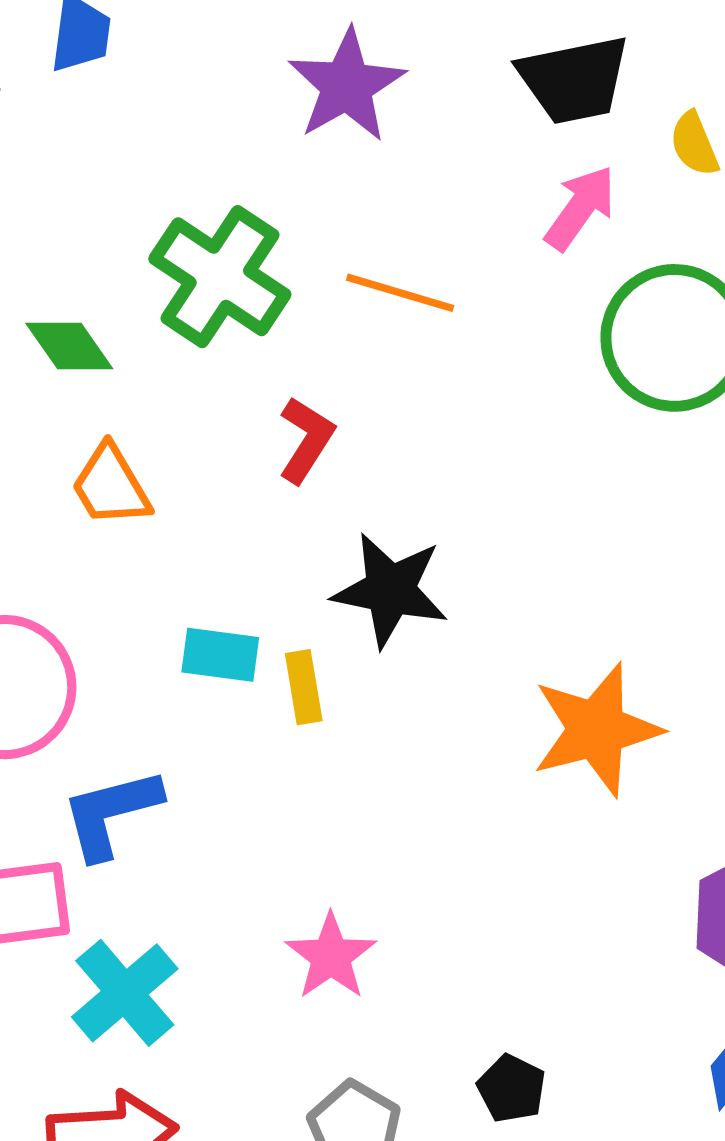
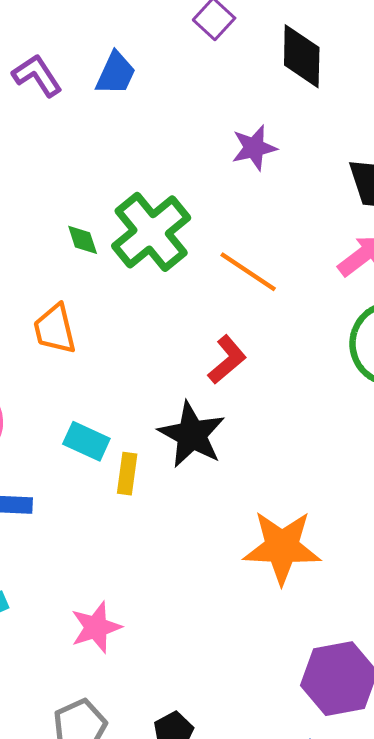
purple star: (347, 86) -> (254, 148), size x0.7
green diamond: (69, 346) -> (83, 240), moved, size x0.7
red L-shape: (306, 440) -> (227, 360), moved

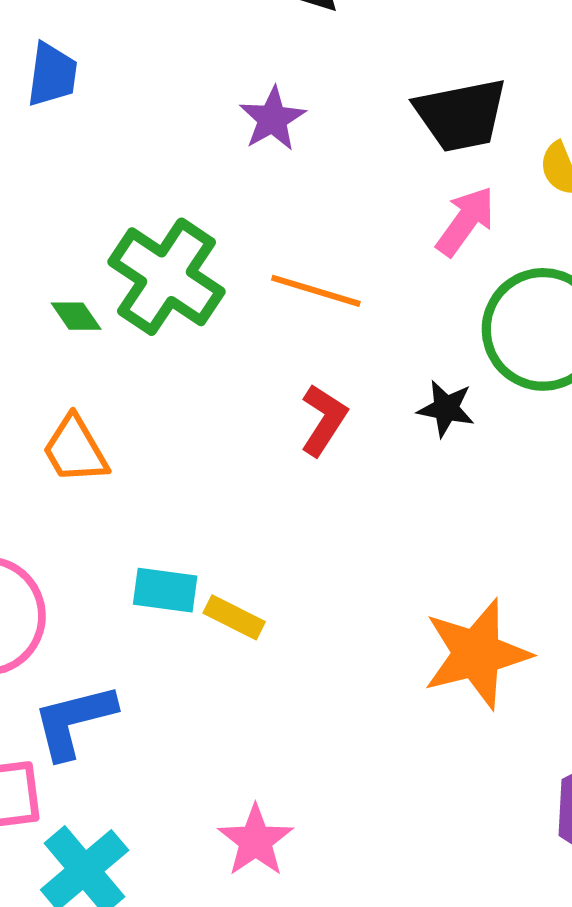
black star: (192, 435) -> (446, 409), moved, size x0.6
yellow rectangle: (127, 474) -> (234, 617), turned -54

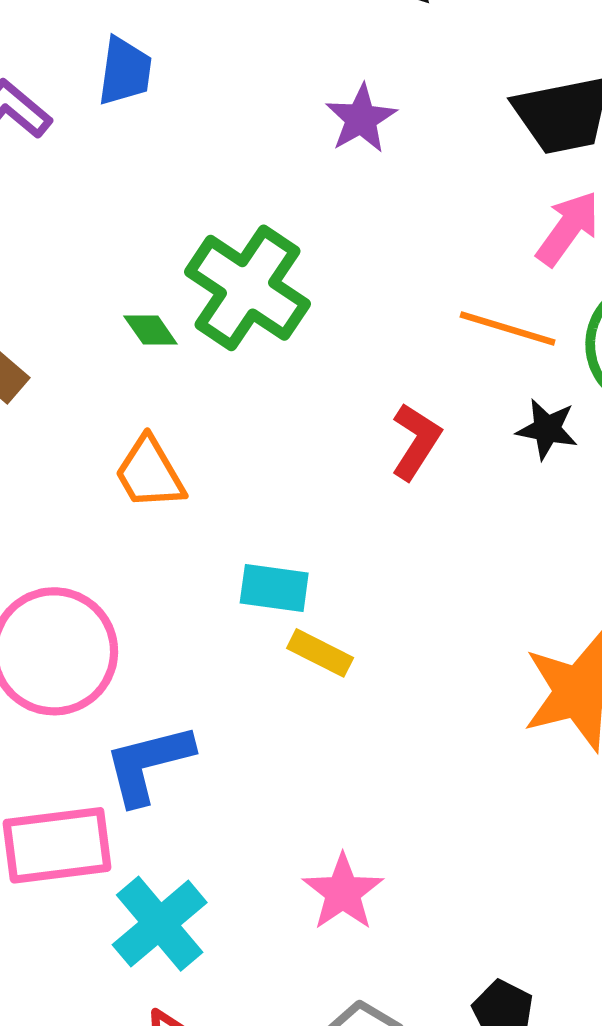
orange line: (316, 291) -> (508, 328), moved
cyan rectangle: (165, 590) -> (274, 588), moved

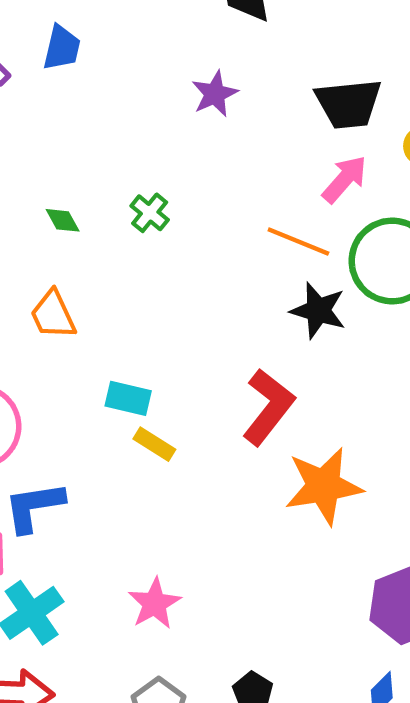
green cross: (248, 288) -> (150, 213), moved, size x0.5
black star: (547, 429) -> (318, 310), size x1.4
red L-shape: (416, 441) -> (268, 407), moved, size x1.5

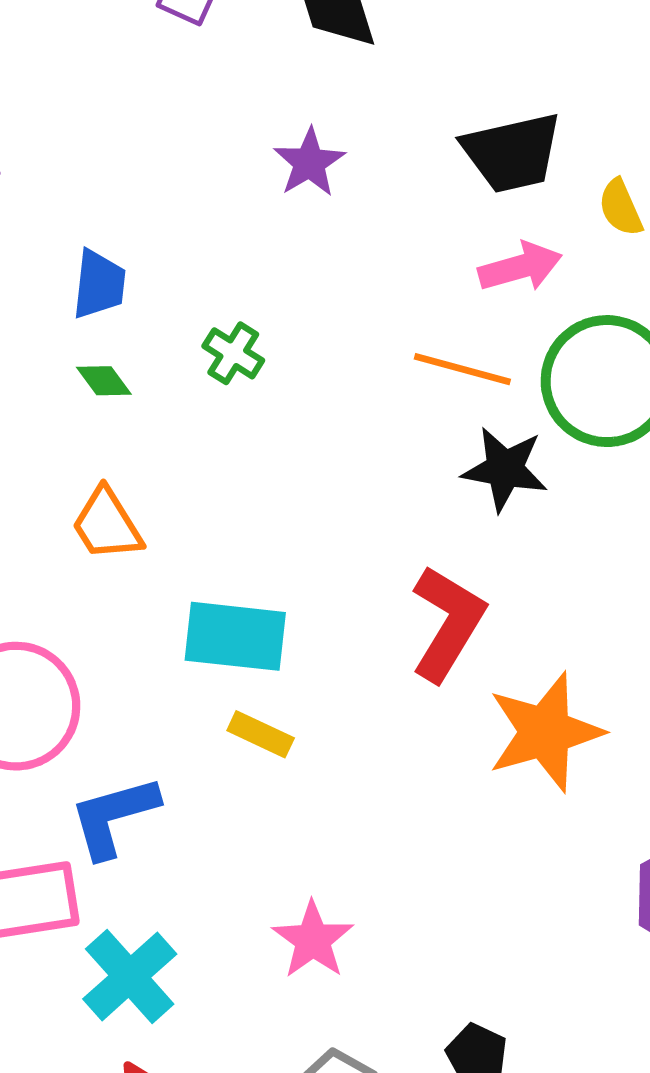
blue trapezoid: (62, 48) -> (99, 284), moved
pink arrow: (345, 179) -> (520, 267), turned 40
cyan rectangle: (128, 398) -> (235, 636), size x1.5
yellow rectangle: (154, 444) -> (261, 734), moved

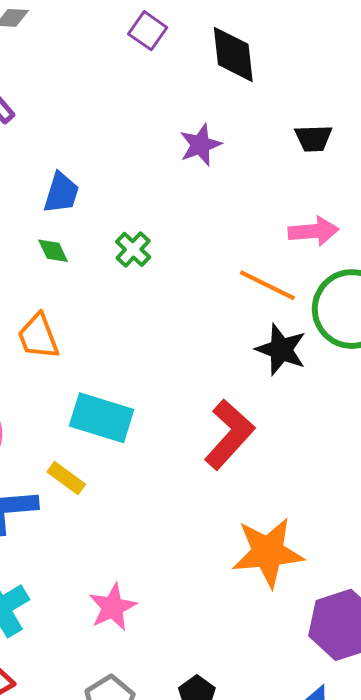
black trapezoid: (512, 153) -> (313, 138), moved, size x0.6
orange star: (545, 732) -> (268, 552), moved
yellow rectangle: (261, 734) -> (66, 478), moved

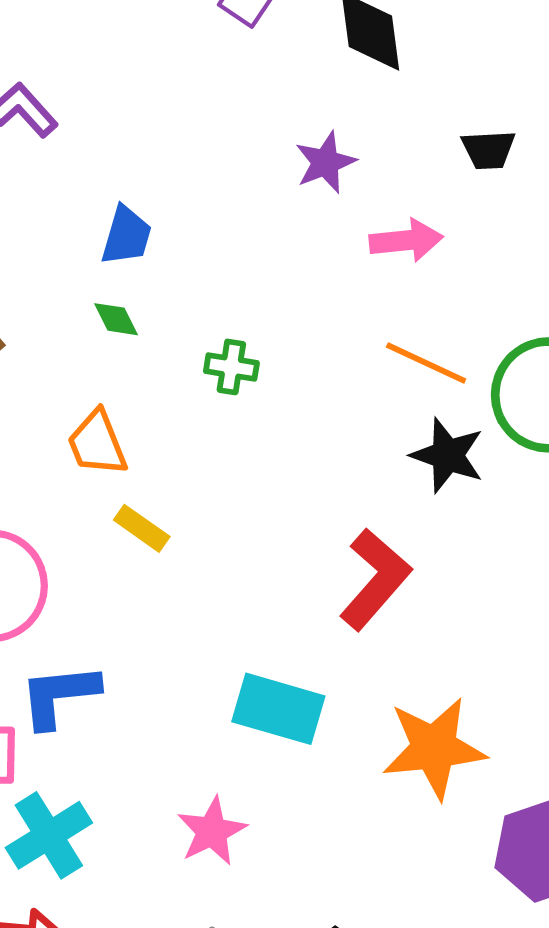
pink arrow: (314, 231) -> (406, 240), moved
green cross: (133, 249) -> (231, 367), moved, turned -33
cyan rectangle: (102, 418) -> (278, 709), moved
yellow rectangle: (66, 478) -> (142, 528), moved

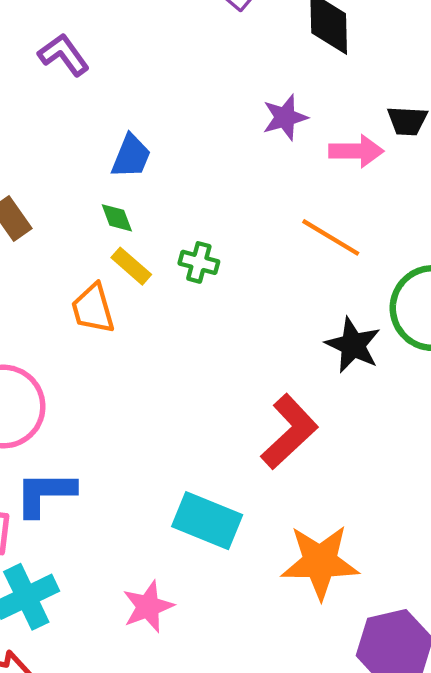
pink arrow: (406, 240) -> (356, 151), moved
orange line: (426, 363) -> (331, 237), moved
yellow rectangle: (142, 528) -> (131, 266), moved

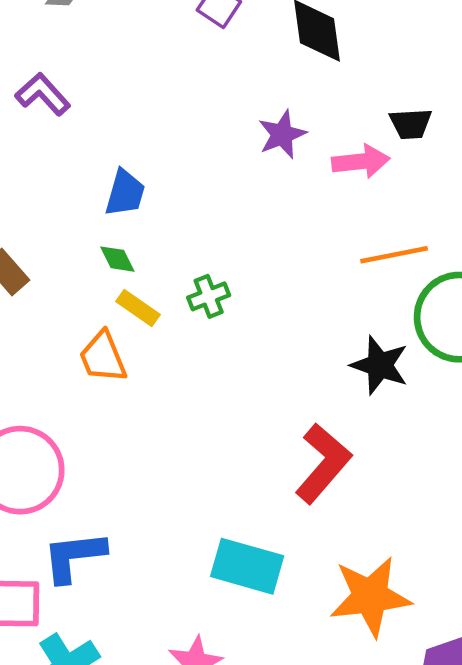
orange line: (331, 237) -> (394, 255), moved, turned -36
green cross: (199, 262) -> (209, 296), turned -30

